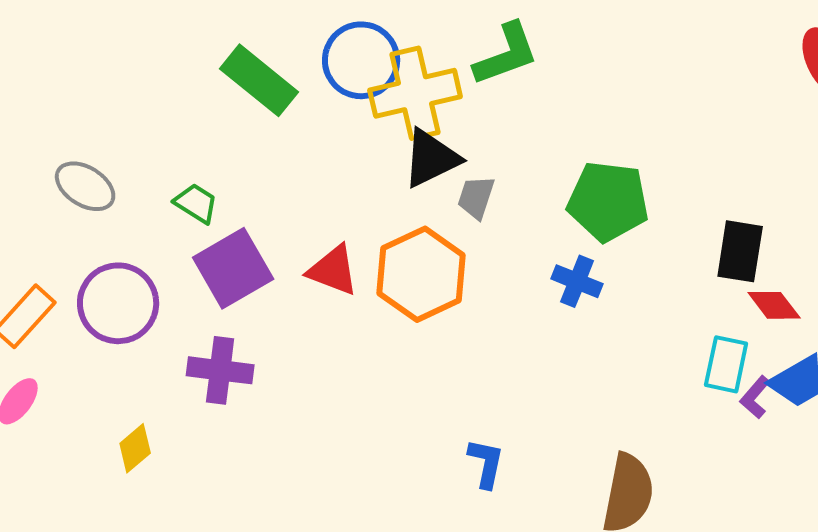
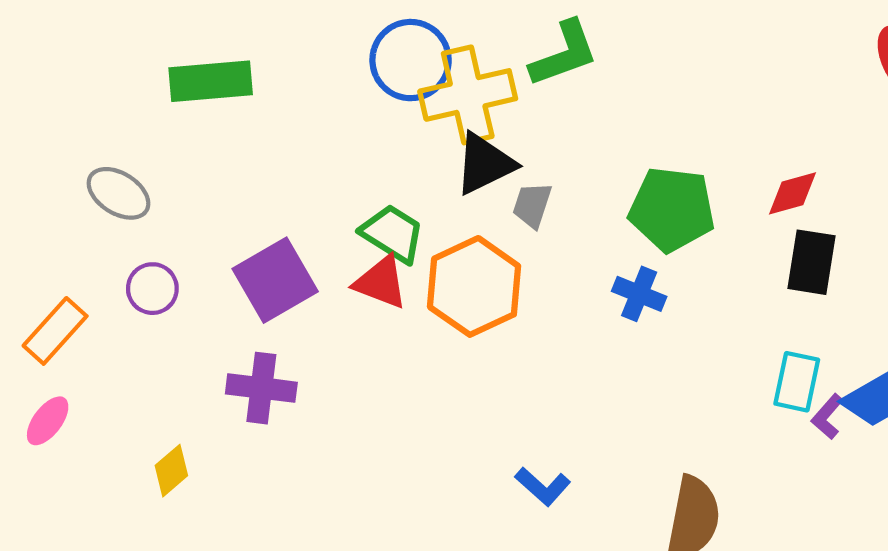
green rectangle: (259, 80) -> (211, 81), moved, turned -44
green trapezoid: (196, 203) -> (393, 234), moved, size x1.4
purple circle: (118, 303) -> (152, 289), moved, size x0.6
red diamond: (774, 305) -> (793, 193), moved, turned -68
blue L-shape: (486, 463) -> (543, 486), turned 120

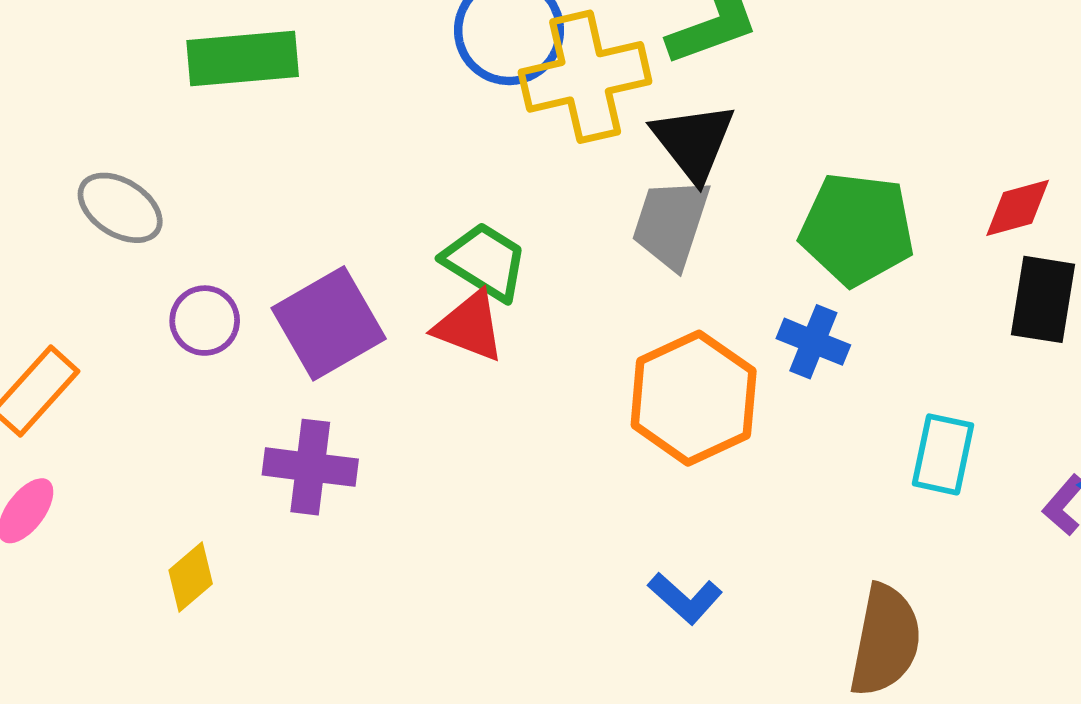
black triangle: (485, 164) -> (694, 142), moved, turned -42
gray trapezoid: (532, 205) -> (671, 223), size x1.5
orange hexagon: (474, 286) -> (694, 398), moved
purple circle: (152, 289) -> (205, 321), moved
cyan rectangle: (797, 382) -> (943, 454), moved

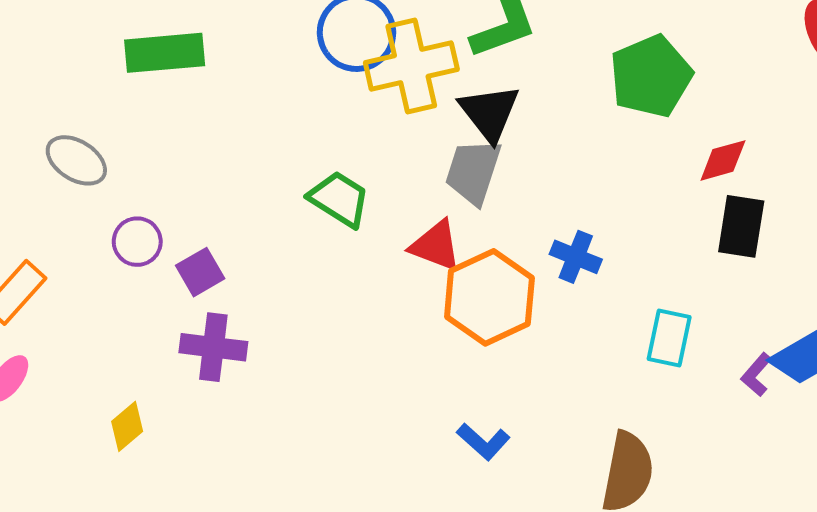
green pentagon: (857, 229) -> (651, 76), moved, turned -30
purple square: (329, 323) -> (200, 272), moved, size x0.6
red triangle: (470, 326) -> (436, 246), moved

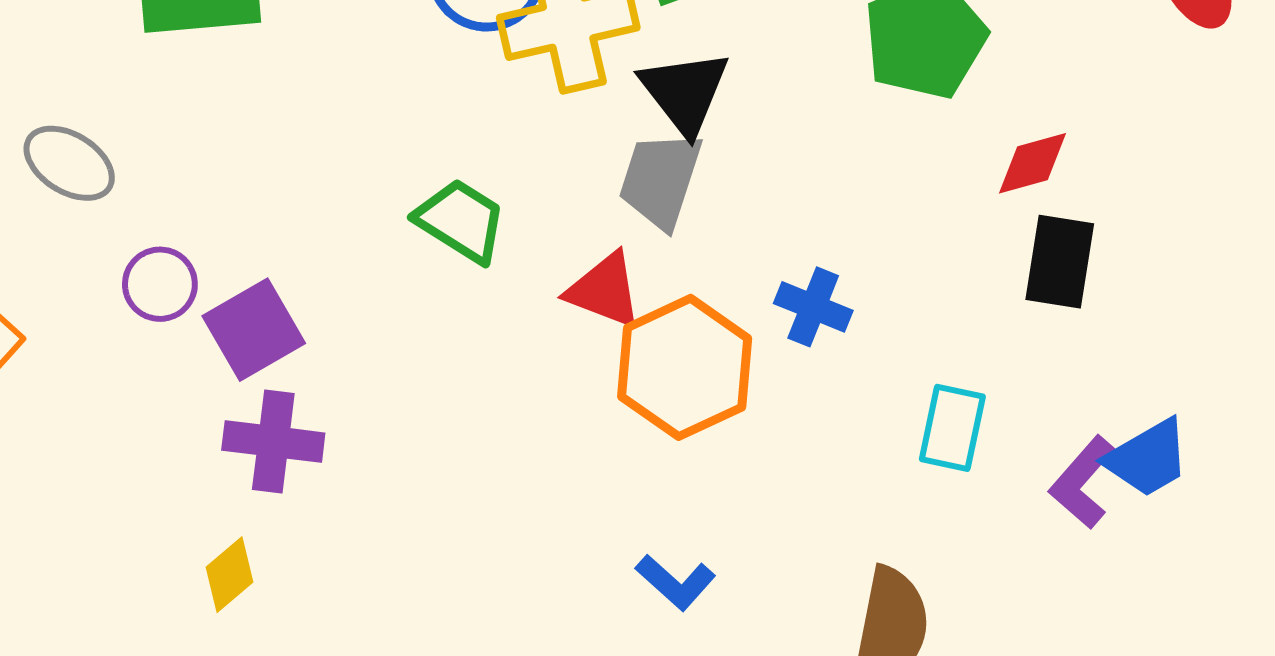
purple square: (200, 272) -> (254, 330), size x1.4
purple L-shape: (756, 375) -> (1082, 482), size x1.4
yellow diamond: (127, 426) -> (229, 575), moved

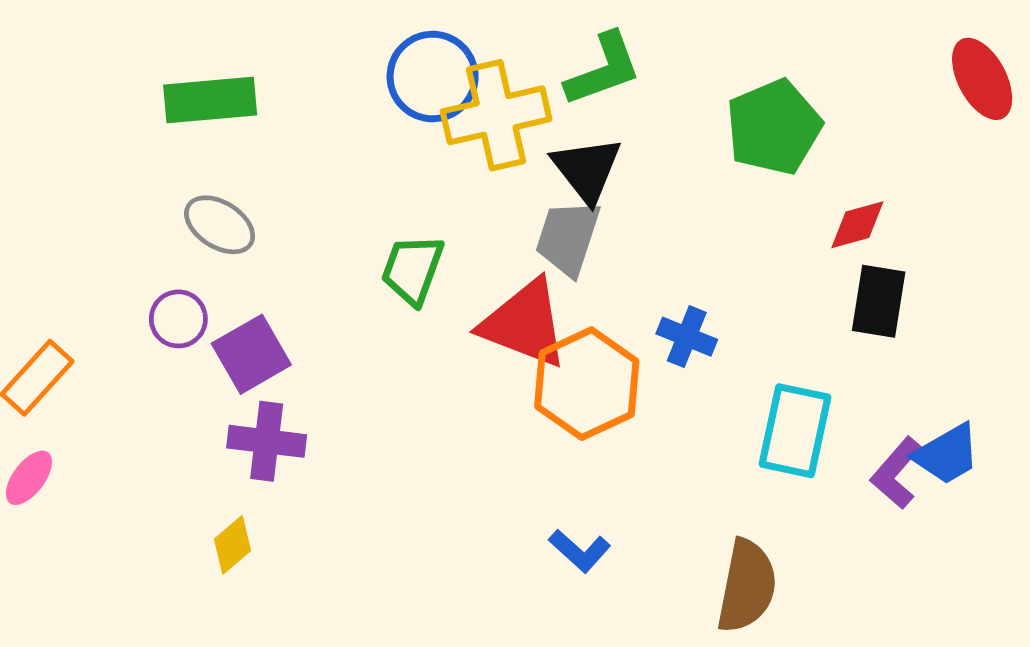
gray ellipse: (69, 163) -> (220, 225), moved
green trapezoid: (461, 221) -> (413, 269), turned -102
red triangle: (605, 290) -> (524, 324), size x1.5
cyan rectangle: (952, 428) -> (795, 431), size x1.4

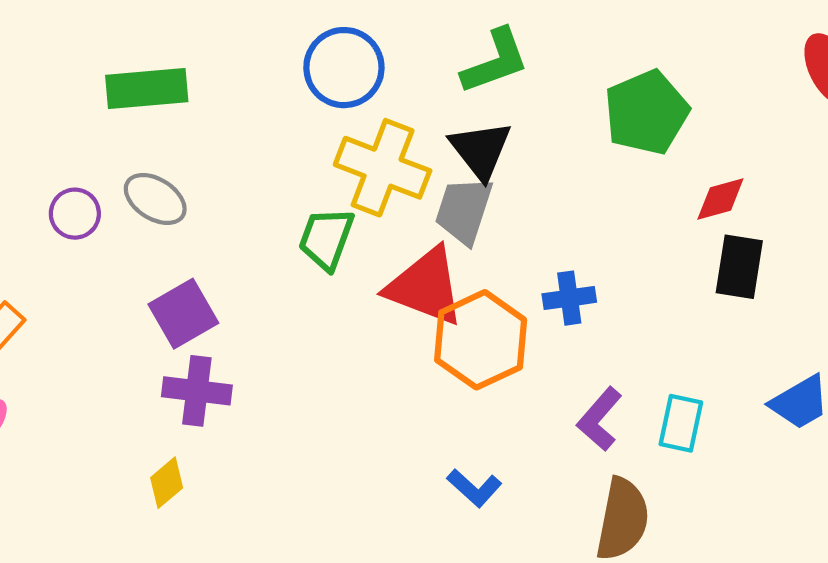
yellow cross: (496, 115) -> (383, 168), moved, turned 34
purple circle: (178, 319) -> (75, 214), moved
blue cross: (687, 337) -> (569, 298), turned -30
cyan rectangle: (795, 431) -> (681, 423), moved, size x0.7
purple L-shape: (896, 473) -> (599, 419), moved

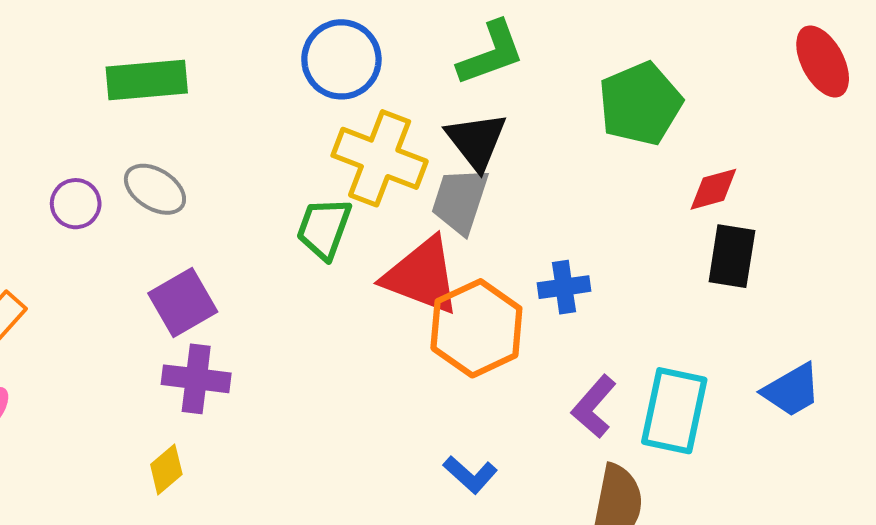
cyan rectangle: (681, 423) -> (674, 411), size x1.5

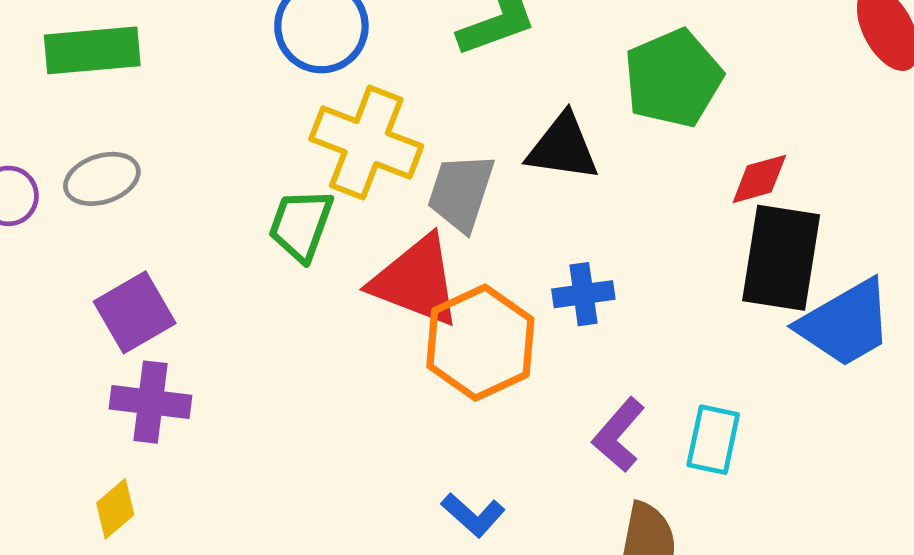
black triangle: (476, 141) -> (563, 147), moved, turned -44
gray ellipse: (155, 189) -> (102, 179), turned -50
black rectangle: (732, 256) -> (781, 258), size x1.4
blue trapezoid: (792, 390) -> (845, 323), moved, size x1.4
cyan rectangle: (674, 411) -> (713, 440), size x0.7

